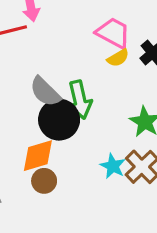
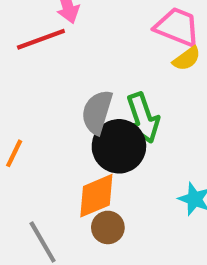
gray semicircle: (45, 92) -> (97, 112), turned 68

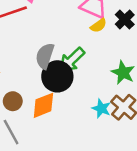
green arrow: (143, 118) -> (72, 60), turned 64
brown circle: (108, 227) -> (13, 101), moved

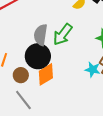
black circle: (57, 76) -> (38, 56), moved

